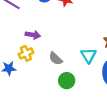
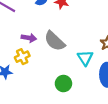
gray semicircle: (56, 59) -> (55, 41), moved, size x1.5

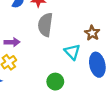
gray semicircle: (55, 41) -> (45, 25), moved, turned 65

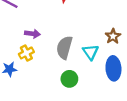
gray semicircle: (45, 25) -> (64, 47), moved

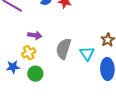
green circle: (69, 79) -> (35, 74), moved

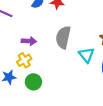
gray semicircle: (63, 49) -> (63, 37), moved

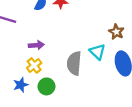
gray semicircle: (63, 37) -> (74, 63), moved

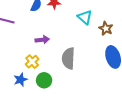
purple arrow: (36, 45) -> (42, 40), moved
cyan triangle: (97, 52) -> (85, 17), moved

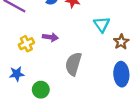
yellow cross: (32, 62) -> (26, 44), moved
green circle: (44, 80) -> (41, 90), moved

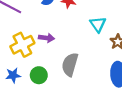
yellow cross: (26, 44) -> (22, 45), size x1.5
green circle: (41, 90) -> (39, 75), moved

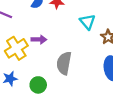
green circle: (39, 75) -> (38, 85), moved

